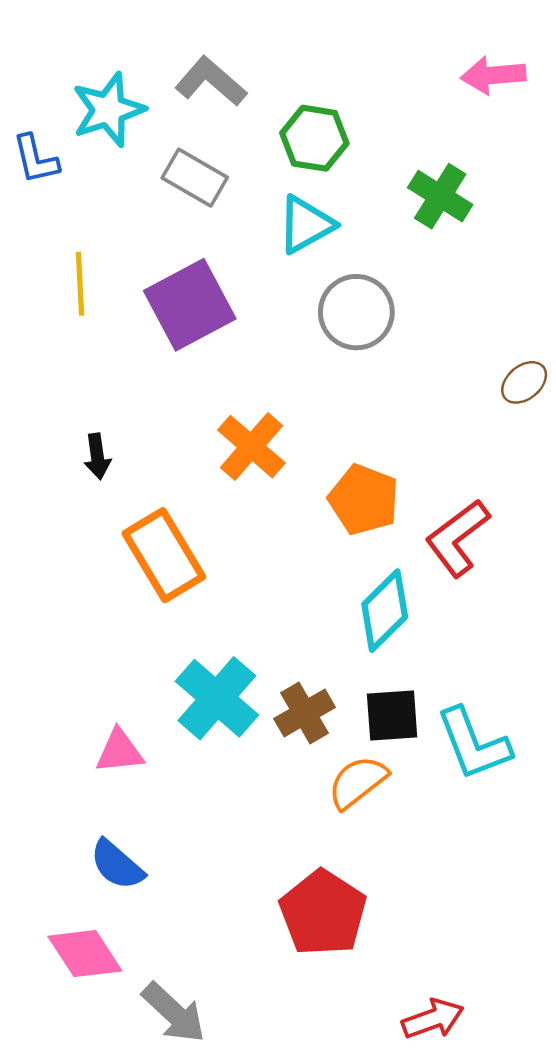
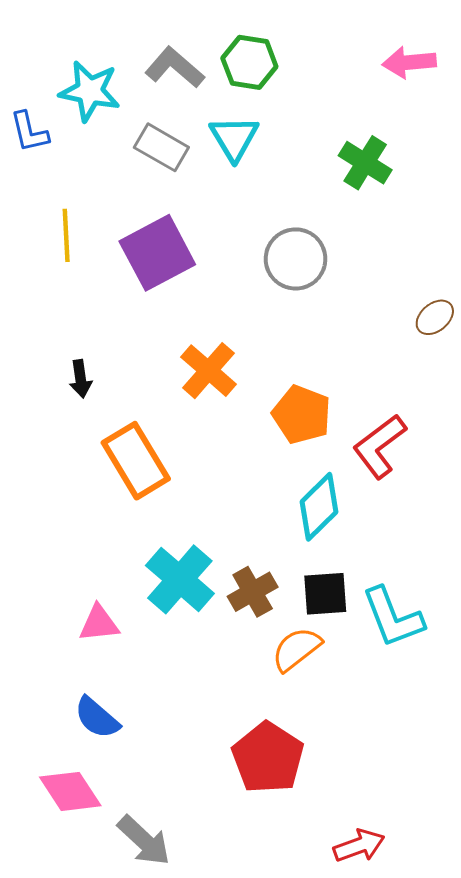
cyan star: (108, 110) -> (90, 91), turned 30
green hexagon: (314, 138) -> (249, 62), moved
cyan triangle: (306, 225) -> (234, 138), moved, turned -32

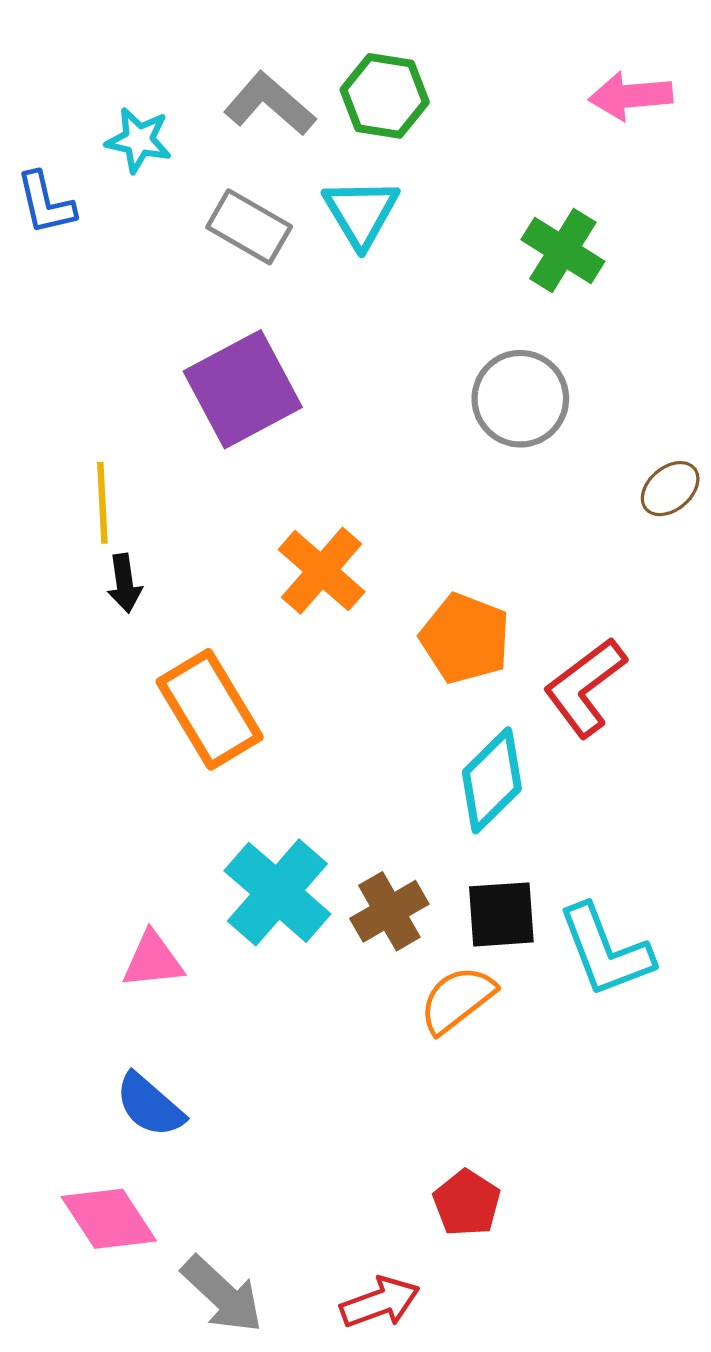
cyan star: (90, 91) -> (139, 140), size x0.7
yellow line: (66, 235) -> (102, 503), moved
gray circle: (296, 259) -> (520, 399), moved
red pentagon: (268, 758) -> (467, 1203), moved, size x0.6
red arrow: (359, 846) -> (380, 1302), moved

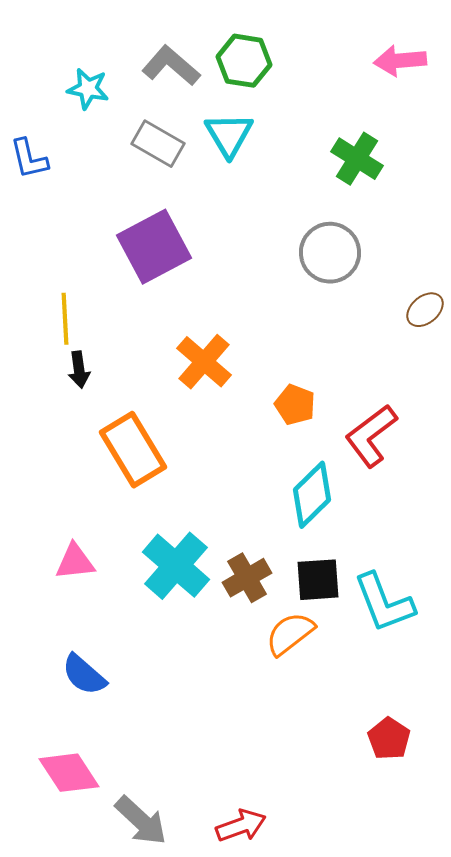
blue L-shape: (46, 203) -> (29, 159), moved
orange pentagon: (465, 638) -> (295, 405), size x0.7
pink triangle: (153, 960) -> (75, 562), moved
blue semicircle: (150, 1105) -> (84, 675), moved
red pentagon: (467, 1203) -> (389, 739), moved

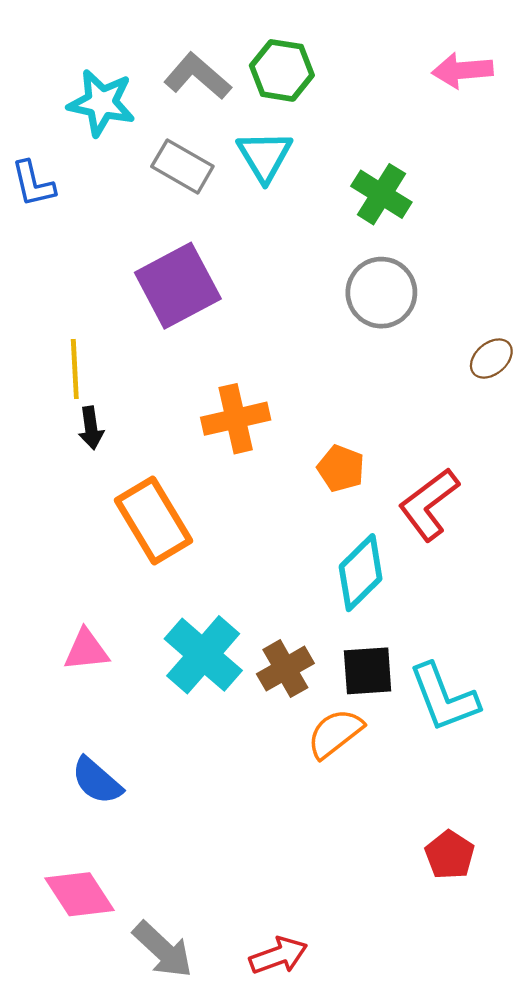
cyan star: (88, 89) -> (101, 103), size x1.4
green cross: (357, 159) -> (381, 194), moved
orange cross: (204, 362) -> (236, 419), turned 36

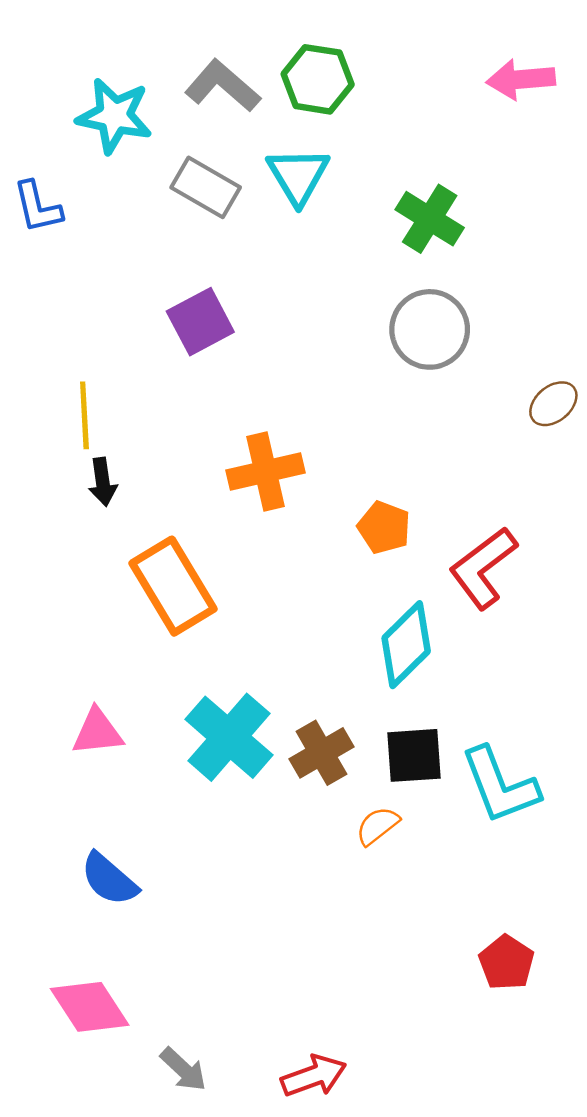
purple square: (178, 286) -> (200, 322), size x0.7
orange semicircle: (335, 733) -> (378, 826), size x0.7
gray arrow: (163, 950) -> (183, 1069), size x0.7

